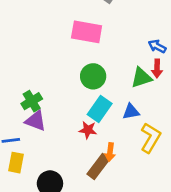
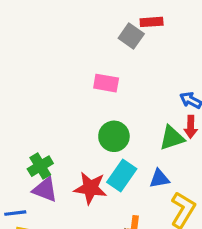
pink rectangle: (87, 32) -> (106, 83), size x0.7
red star: (88, 130) -> (90, 188), moved, size x1.5

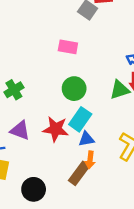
green cross: (40, 166) -> (14, 90), moved
blue triangle: (159, 179) -> (86, 139), moved

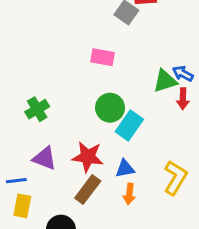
green triangle: (120, 90) -> (165, 81), moved
cyan rectangle: (80, 119) -> (129, 126), moved
brown rectangle: (79, 173) -> (88, 189), moved

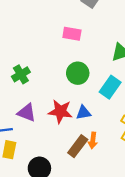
cyan rectangle: (129, 126) -> (110, 87), moved
blue triangle: (125, 169) -> (84, 113), moved
brown rectangle: (88, 189) -> (78, 146), moved

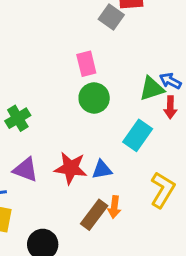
pink rectangle: (72, 34) -> (86, 64), turned 66
green circle: (78, 73) -> (94, 98), moved

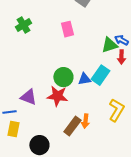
green circle: (94, 98) -> (63, 77), moved
green cross: (18, 118) -> (23, 25), moved
blue triangle: (102, 170) -> (84, 79), moved

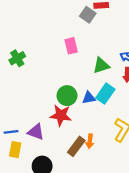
green cross: (23, 25) -> (17, 58), moved
green triangle: (109, 45) -> (101, 66), moved
purple triangle: (28, 97) -> (36, 132), moved

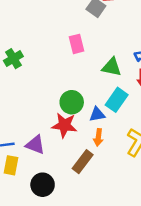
green triangle: (101, 66) -> (112, 67), turned 30
blue triangle: (89, 98) -> (97, 114), moved
orange arrow: (90, 141) -> (98, 137), moved

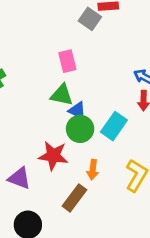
green triangle: (112, 67) -> (62, 95), moved
green circle: (72, 102) -> (80, 129), moved
blue triangle: (97, 114) -> (77, 111), moved, turned 35

